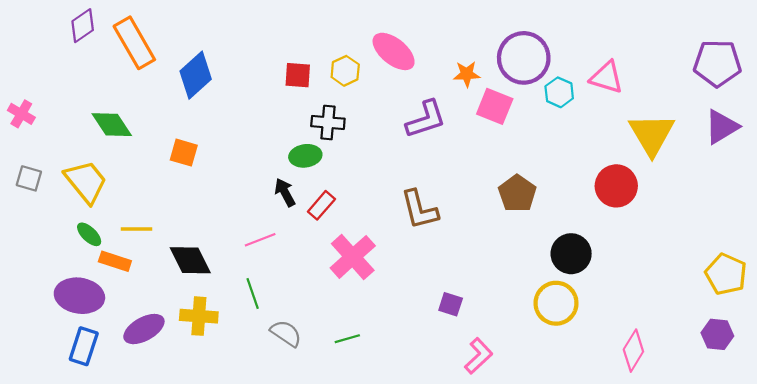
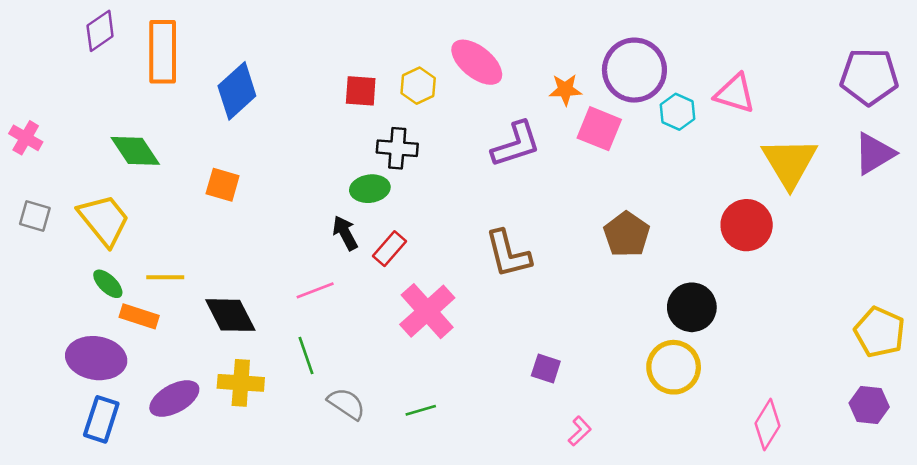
orange rectangle: (134, 43) -> (163, 52), turned 30
pink L-shape: (479, 356) -> (580, 431), size x0.7

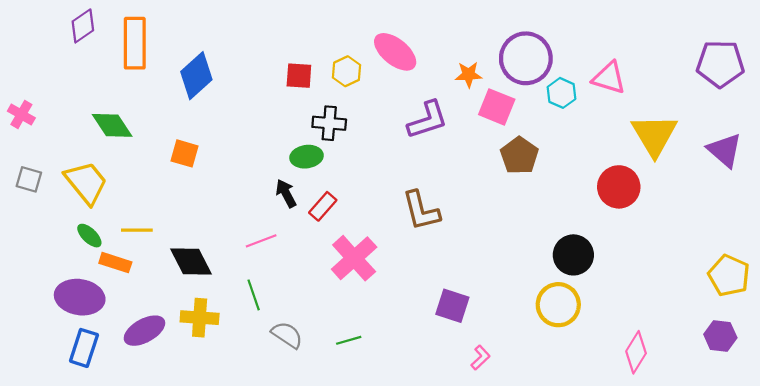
purple triangle: (874, 153) -> (725, 150), moved, turned -48
brown pentagon: (627, 234) -> (519, 156), moved
purple square: (546, 369) -> (452, 306), size x1.4

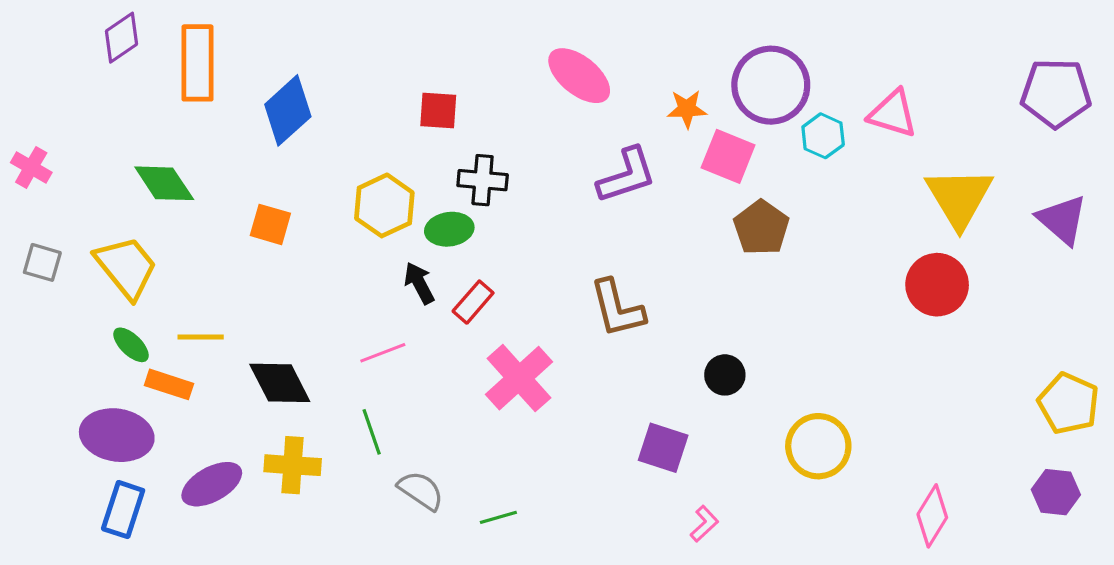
yellow hexagon: (347, 71) -> (384, 205), moved, size x1.4
red circle: (619, 187) -> (937, 285), moved
black circle: (573, 255) -> (725, 375), moved, size x0.7
green line: (349, 340) -> (498, 517), moved

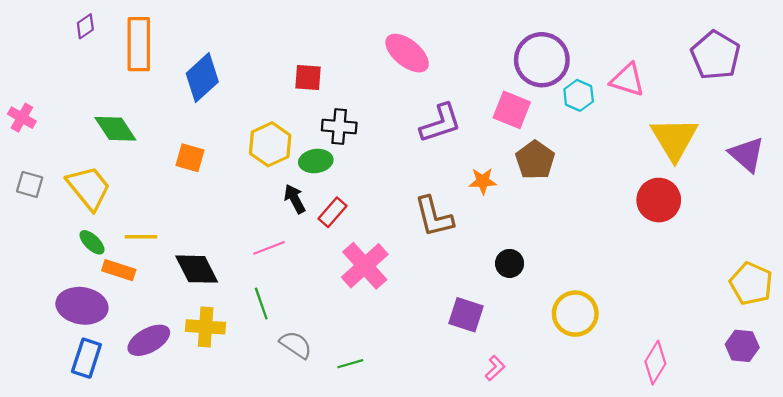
purple diamond: (121, 38) -> (85, 26), size x0.7
purple pentagon: (1056, 93) -> (715, 55), moved, turned 30
orange star: (687, 109) -> (483, 181), moved

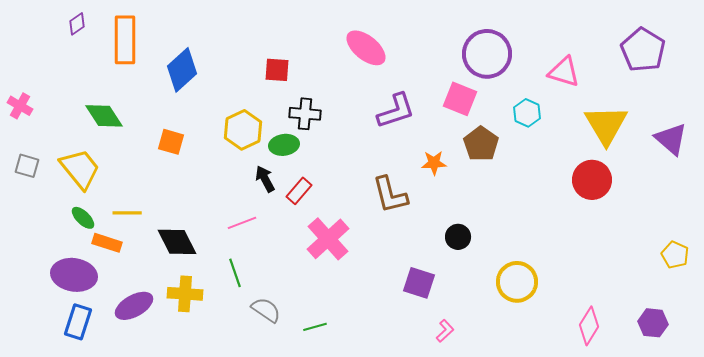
cyan hexagon: (579, 95) -> (527, 113), moved
yellow pentagon: (751, 284) -> (675, 255), size x0.7
purple hexagon: (742, 346) -> (653, 323), moved

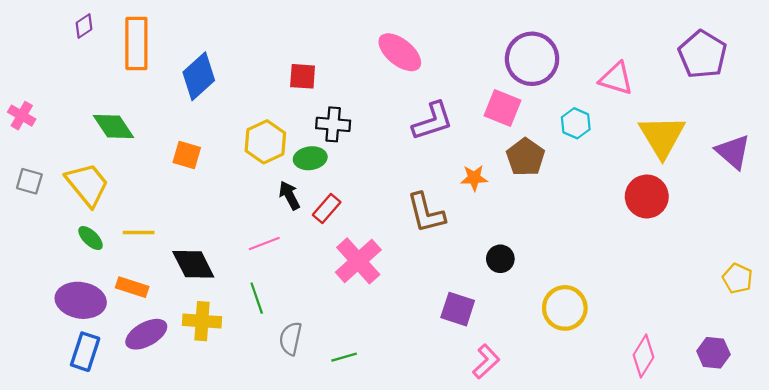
orange rectangle: (107, 243) -> (132, 287), moved
gray semicircle: (266, 310) -> (291, 339), turned -112
pink L-shape: (445, 331) -> (486, 361), size x1.4

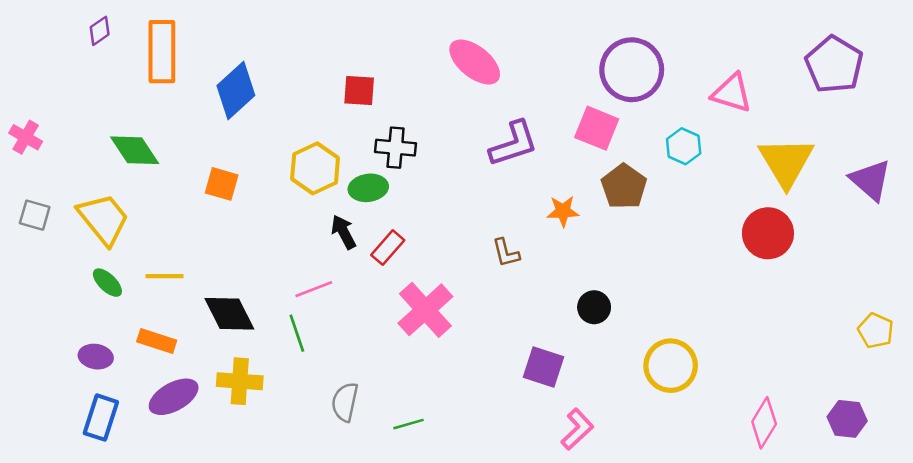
brown L-shape: (426, 213) -> (506, 253), size x0.6
green line: (257, 298) -> (297, 333), moved
purple ellipse: (81, 300) -> (96, 357), size x0.6

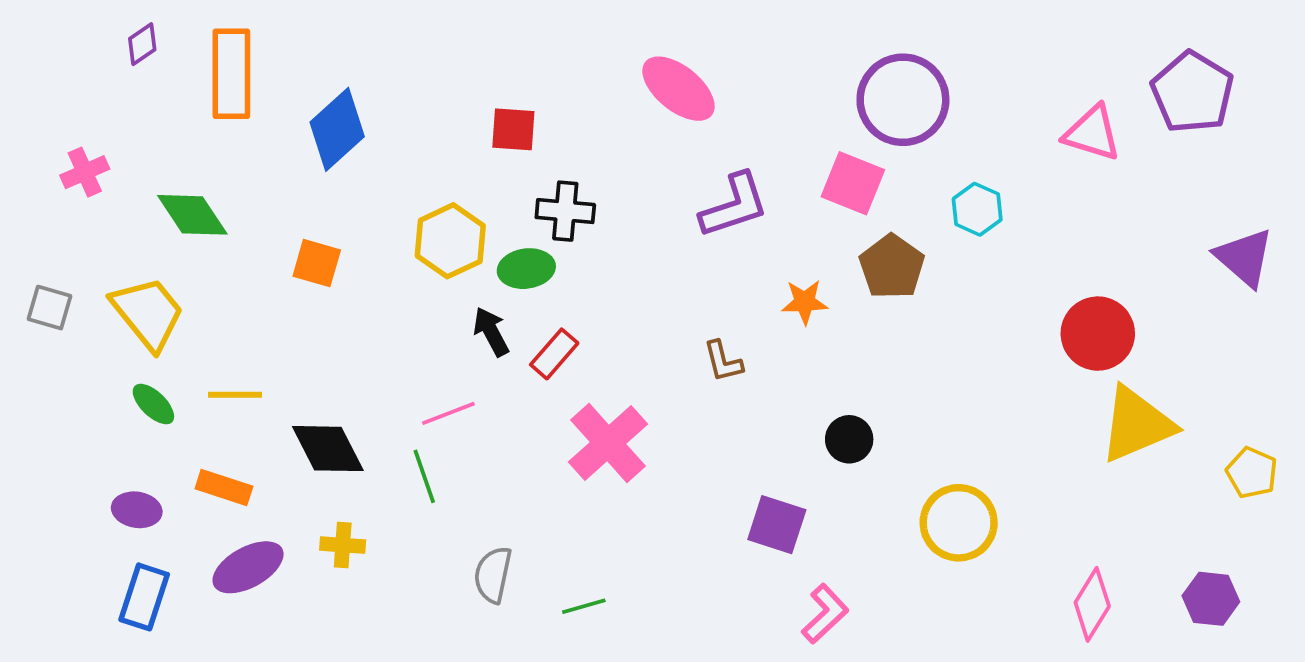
pink triangle: (732, 93) -> (1092, 133), moved
pink cross: (26, 137) -> (85, 172), moved, turned 36
yellow triangle: (786, 162) -> (1137, 424), moved, turned 38
yellow cross: (240, 381) -> (343, 545), size x0.7

